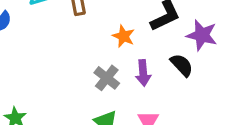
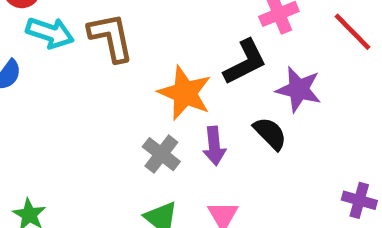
orange star: (124, 36) -> (185, 93), size x1.6

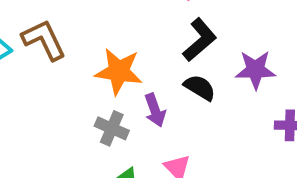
black L-shape: (245, 62) -> (200, 40), moved
purple star: (299, 89) -> (255, 70), moved

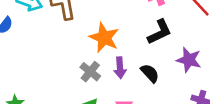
black semicircle: (200, 88) -> (150, 73), moved

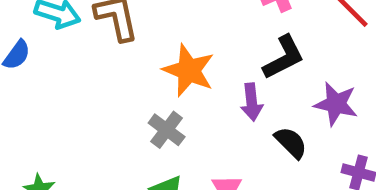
purple arrow: (120, 68) -> (252, 102), moved
black semicircle: (150, 73) -> (291, 143), moved

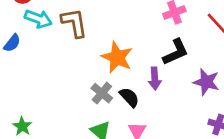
black semicircle: (291, 143) -> (129, 97), moved

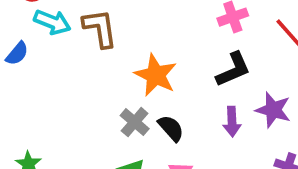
purple arrow: (155, 78) -> (232, 122), moved

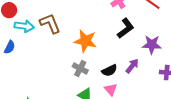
purple arrow: (232, 122) -> (132, 66), moved, turned -126
black semicircle: (171, 128) -> (109, 70), moved, turned 119

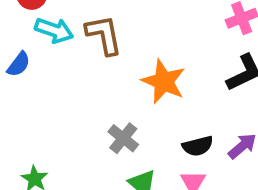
gray cross: (80, 68) -> (123, 138), moved

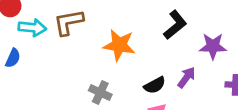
brown L-shape: (104, 35) -> (69, 22), turned -76

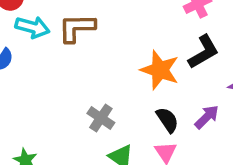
orange star: (119, 45) -> (160, 70), moved
black semicircle: (155, 85) -> (167, 120), turned -105

